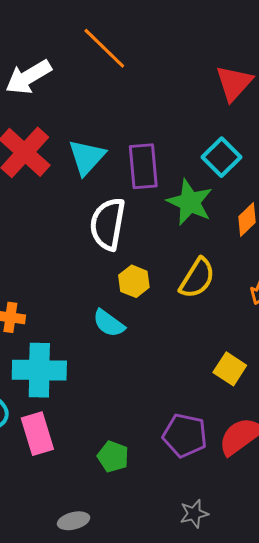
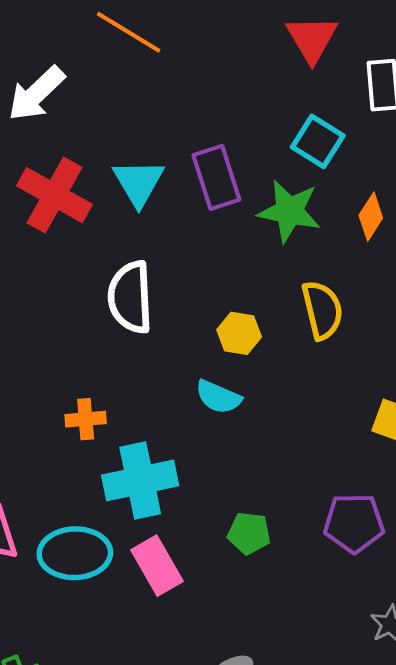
white semicircle: (108, 224) -> (130, 297), moved
yellow semicircle: (197, 278) -> (322, 310), turned -33
green pentagon: (113, 457) -> (249, 533), moved

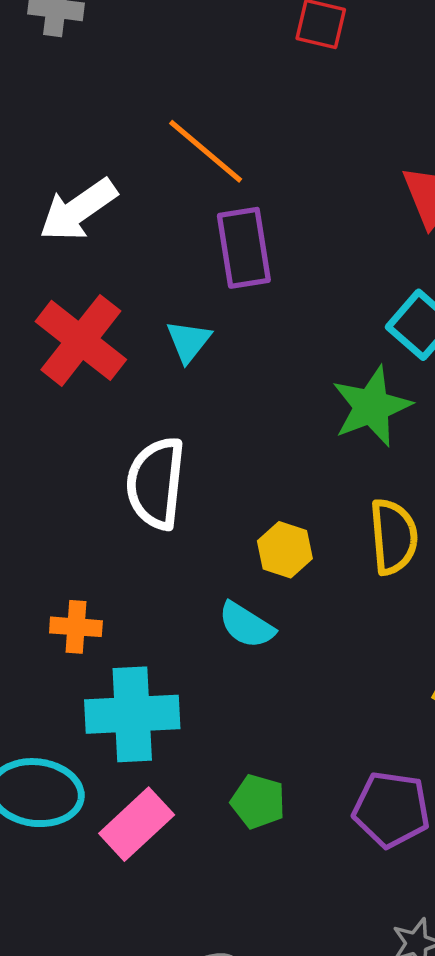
purple rectangle: (216, 177) -> (244, 248), moved
cyan triangle: (139, 183) -> (189, 341), size x0.7
green star: (289, 211) -> (372, 406), turned 30
pink rectangle: (157, 566) -> (137, 824), turned 68

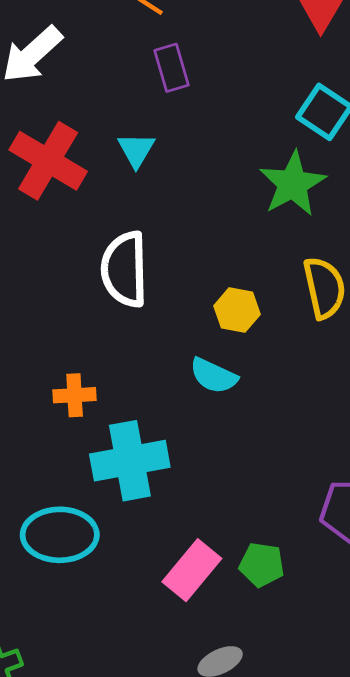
purple rectangle: (244, 248) -> (172, 68), size x0.7
green pentagon: (258, 802) -> (262, 565), moved
pink rectangle: (137, 824) -> (192, 570), moved

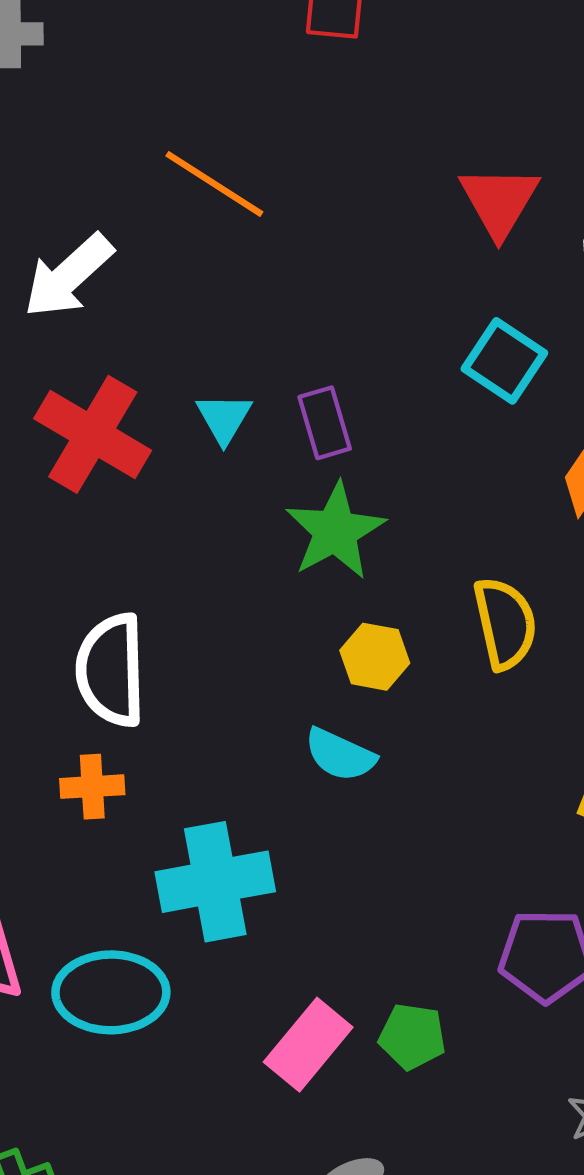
purple rectangle: (172, 68) -> (325, 423), moved
green star: (293, 184) -> (335, 531), moved
white semicircle: (124, 269) -> (111, 670), moved
orange cross: (75, 395) -> (92, 787), moved

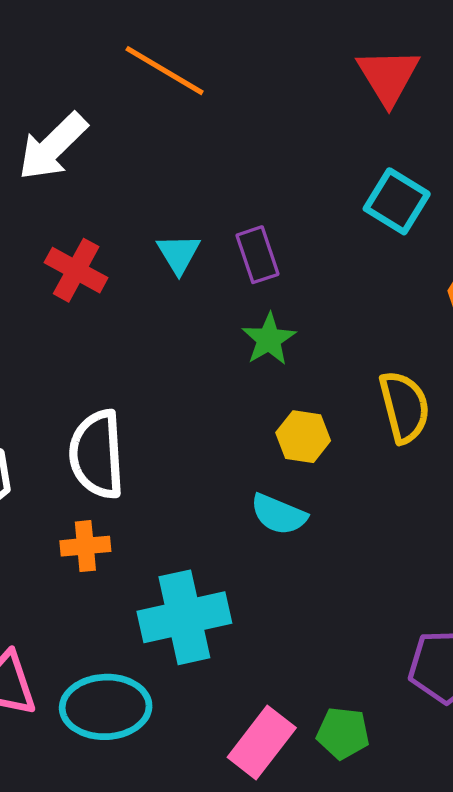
red cross: (93, 434) -> (76, 270), size x0.7
green star: (335, 531) -> (269, 339), size x0.7

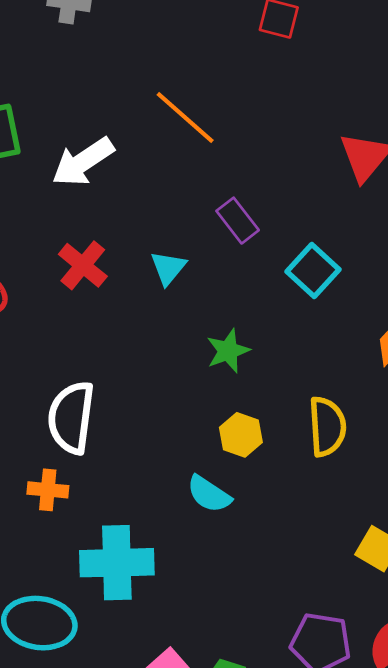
cyan square: (397, 201) -> (313, 270), moved
purple rectangle: (257, 255) -> (238, 221), moved, turned -30

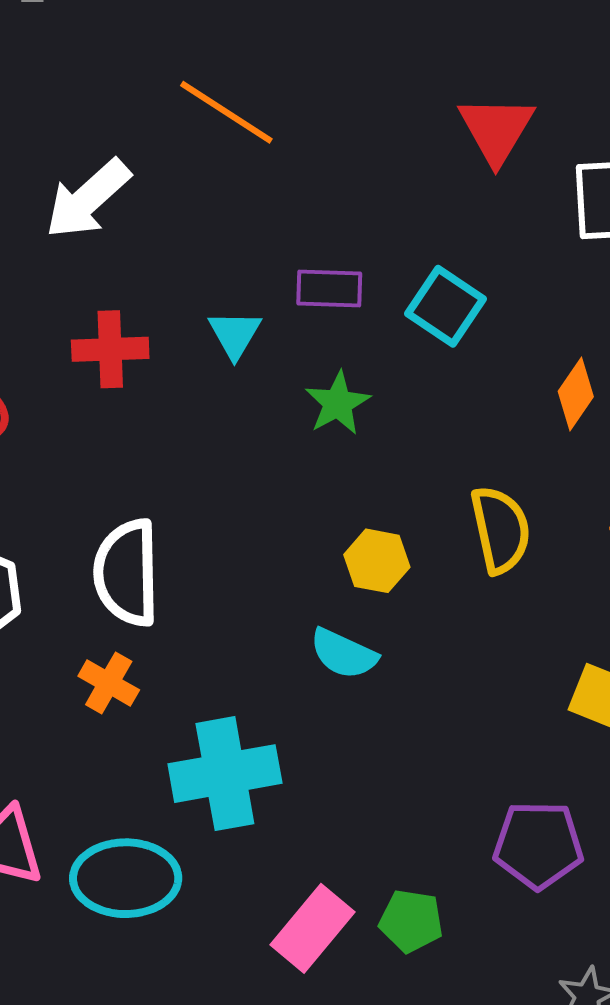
purple rectangle: (238, 221) -> (329, 288), moved, turned -42
red cross: (83, 265) -> (110, 349), turned -33
green star: (228, 351) -> (338, 403), moved
orange cross: (48, 490) -> (109, 683), turned 33

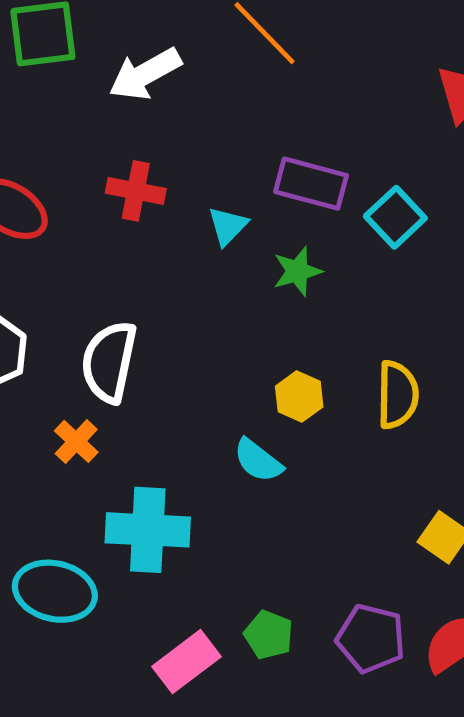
purple rectangle: (329, 288) -> (311, 184), size x1.4
cyan triangle: (235, 334) -> (228, 226), moved
green pentagon: (411, 921) -> (269, 635), moved

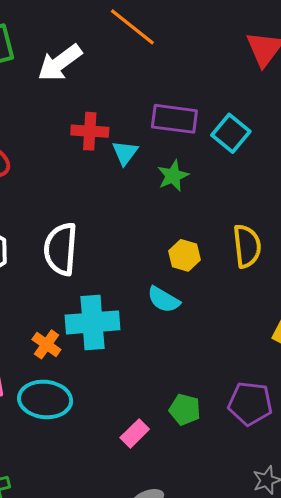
red cross: (136, 191) -> (90, 131), moved
orange cross: (76, 441) -> (46, 344), moved
cyan cross: (148, 530) -> (92, 322), moved
pink rectangle: (186, 662) -> (135, 433), size x0.7

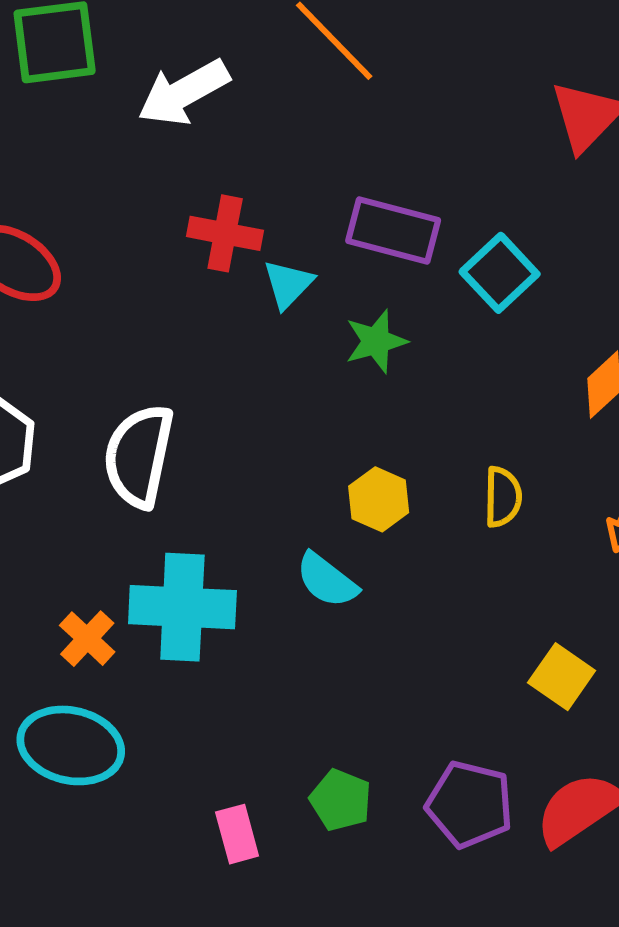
yellow semicircle: (247, 246) -> (503, 497), size x0.7
pink rectangle: (135, 433) -> (237, 834), turned -68

